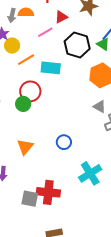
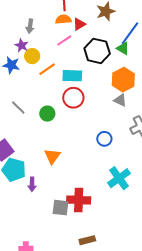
orange semicircle: (26, 12) -> (63, 19), moved
red circle: (30, 91) -> (73, 98), moved
gray triangle: (100, 107) -> (120, 100), moved
blue circle: (64, 142) -> (104, 139), moved

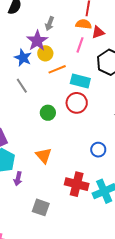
pink line: (64, 40) -> (80, 45), turned -49
purple star: (22, 45) -> (37, 41), size x1.5
gray line: (18, 108) -> (22, 86), moved
orange triangle: (52, 156) -> (44, 156), turned -30
red cross: (79, 200) -> (77, 184), moved

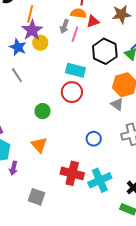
gray arrow: (50, 24) -> (64, 26), moved
orange line: (57, 69) -> (30, 14), moved, turned -54
green circle: (48, 113) -> (43, 111), moved

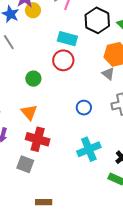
red cross: (72, 173) -> (38, 139), moved

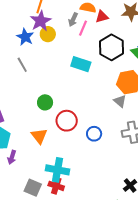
red circle: (63, 60) -> (67, 121), moved
red cross: (38, 139) -> (56, 186), moved, size x0.7
cyan cross: (89, 149) -> (58, 170), moved, turned 30

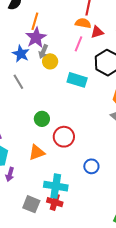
gray arrow: (73, 20) -> (43, 52), moved
yellow circle: (48, 34) -> (50, 61), moved
blue circle: (94, 134) -> (91, 166), moved
orange triangle: (39, 136) -> (37, 152), turned 48

